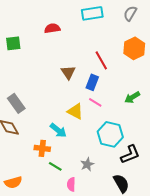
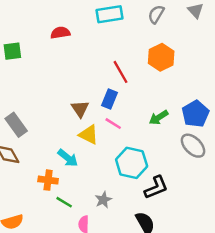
brown triangle: (68, 72) -> (80, 109), moved

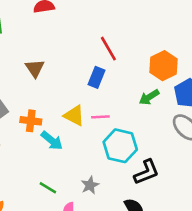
orange hexagon: (161, 57) -> (164, 66), moved
brown triangle: (80, 109) -> (35, 68), moved
pink line: (113, 124) -> (100, 117), moved, turned -35
orange cross: (48, 180) -> (31, 121), moved

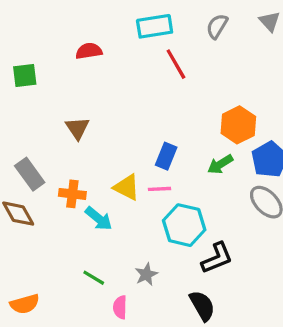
red line: (108, 49) -> (176, 64), moved
blue rectangle: (96, 77) -> (166, 156), moved

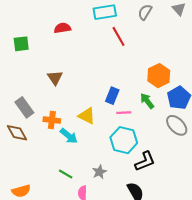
green arrow: (220, 164) -> (147, 101), turned 84
pink line: (159, 189) -> (124, 113), moved

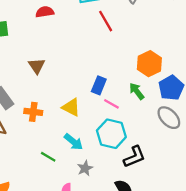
pink line: (124, 113) -> (111, 104), turned 32
cyan arrow: (69, 136) -> (73, 142), moved
green line: (66, 174) -> (48, 157), moved

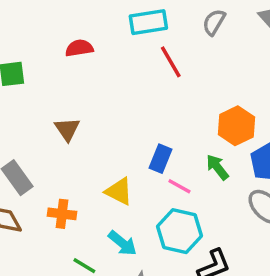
orange cross: (33, 112) -> (62, 214), moved

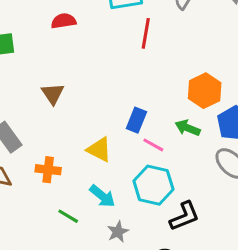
red line: (171, 62) -> (146, 33), turned 40
green arrow: (217, 167) -> (188, 128), turned -30

